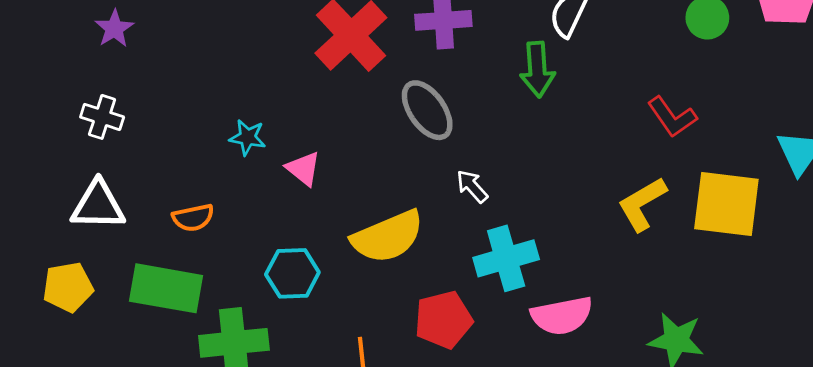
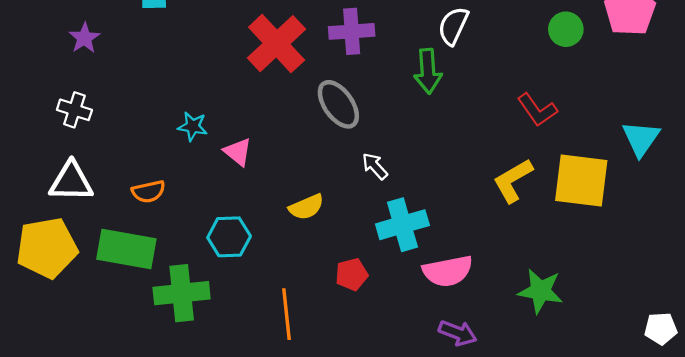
yellow semicircle: (388, 237) -> (306, 207), size x0.6
yellow pentagon: (68, 287) -> (47, 248), size x1.5
red pentagon: (443, 320) -> (352, 274), size x0.7

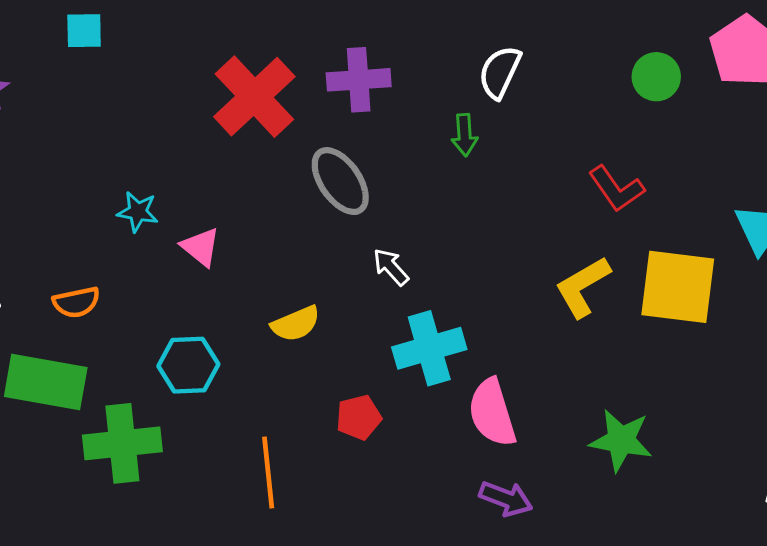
green arrow: (428, 71) -> (465, 135), size x0.7
pink semicircle: (448, 271) -> (492, 413), turned 84

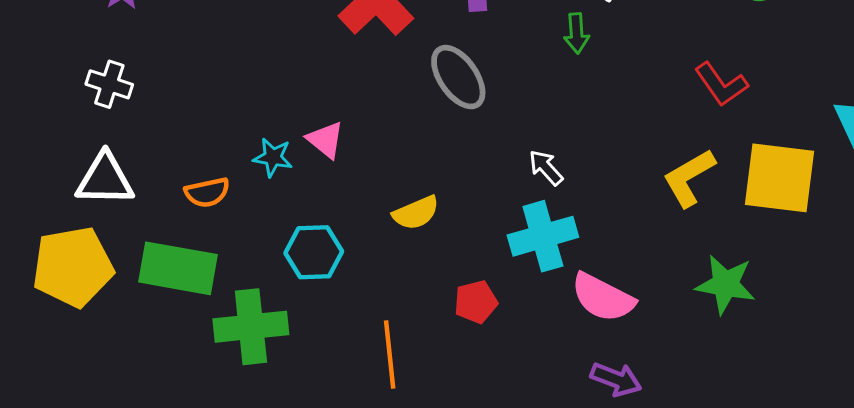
cyan star: (138, 212) -> (273, 157), moved
white arrow: (391, 267) -> (546, 168), moved
pink semicircle: (492, 413) -> (603, 298), turned -46
green star: (621, 440) -> (725, 284), moved

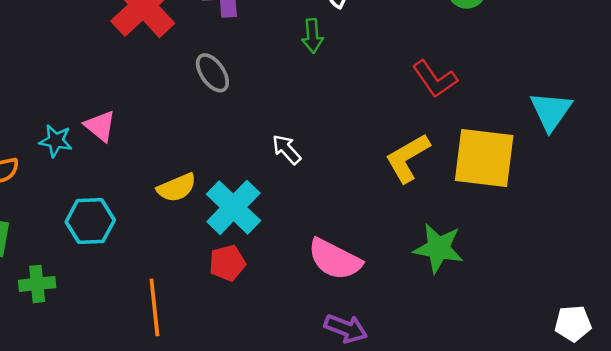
gray ellipse: (458, 77) -> (212, 73), size x0.7
cyan cross: (543, 236) -> (233, 207), moved, turned -30
green cross: (251, 327) -> (37, 284), size x0.6

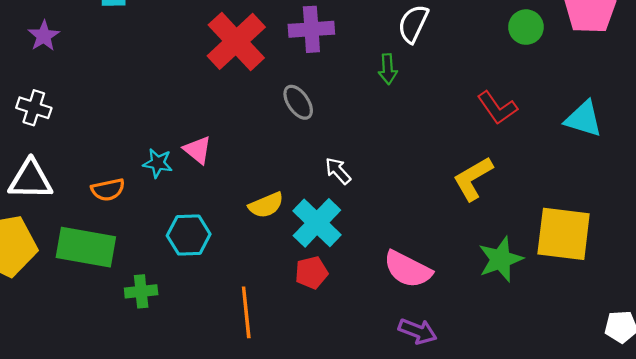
cyan triangle: (551, 111) -> (583, 119), moved, turned -48
white arrow: (287, 149) -> (338, 171), moved
yellow square: (484, 158) -> (564, 234), moved
green star: (438, 248) -> (501, 259), turned -30

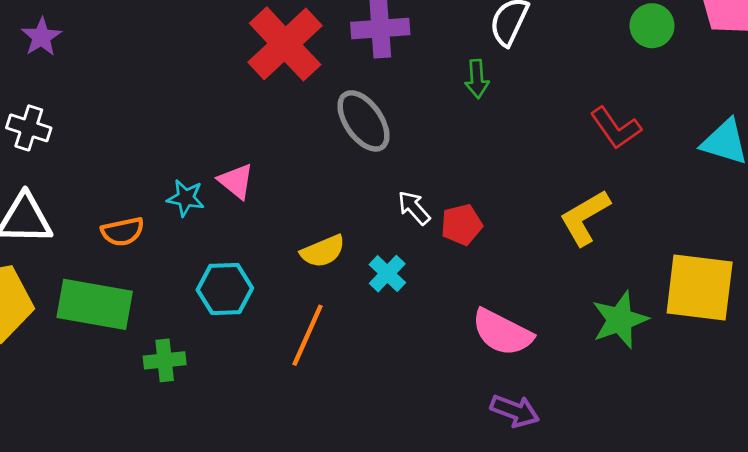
gray ellipse: (298, 102) -> (363, 121), size x1.4
cyan cross: (317, 223) -> (387, 274), size x0.6
red pentagon: (311, 273) -> (462, 225), moved
orange line: (246, 312) -> (307, 335), moved, turned 30

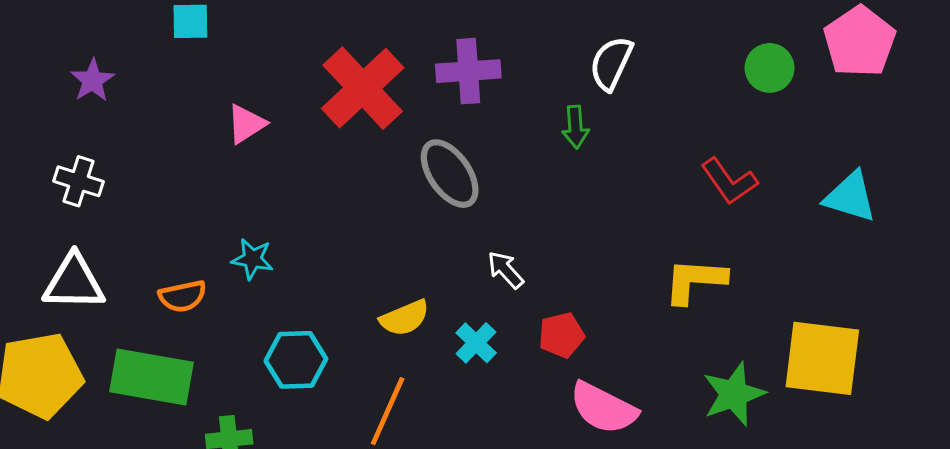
pink triangle: (236, 181) -> (246, 124), moved, turned 48
yellow L-shape: (585, 218) -> (695, 281), turned 34
red pentagon: (462, 225) -> (561, 335), moved

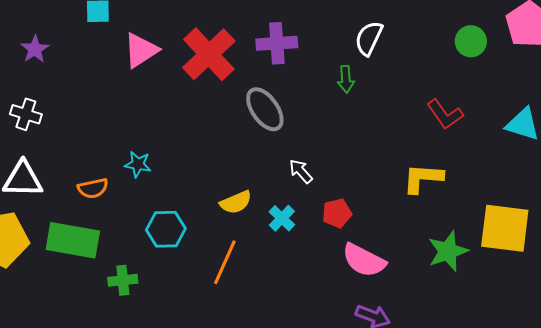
pink triangle: (246, 124) -> (141, 50), moved, size x1.4

